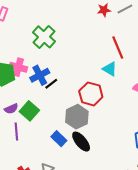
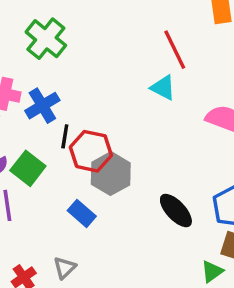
black line: (51, 84) -> (65, 136), moved, turned -40
red hexagon: (91, 94) -> (91, 151), moved
black ellipse: (81, 142) -> (176, 211), moved

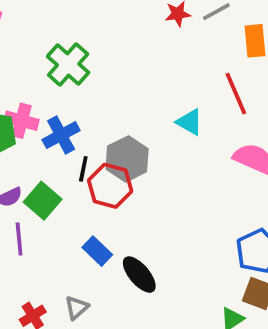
red line: (175, 50) -> (236, 94), moved
gray hexagon: (111, 174) -> (127, 159), moved
black ellipse: (176, 211) -> (139, 275), moved

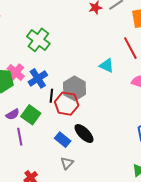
pink cross: (21, 121) -> (16, 73), turned 30
black ellipse: (139, 275) -> (84, 133), moved
gray triangle: (77, 308) -> (67, 163), moved

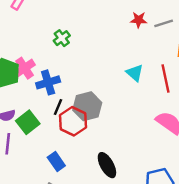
green cross: (38, 40) -> (62, 38), size x0.6
cyan triangle: (107, 66) -> (135, 73), moved
black ellipse: (84, 133) -> (107, 165), moved

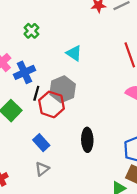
cyan triangle: (135, 73) -> (74, 53), moved
black ellipse: (107, 165) -> (87, 140), turned 35

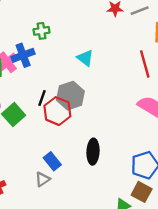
green cross: (31, 31) -> (42, 31), turned 32
blue cross: (24, 72) -> (23, 55), moved
blue rectangle: (41, 143) -> (52, 161), moved

